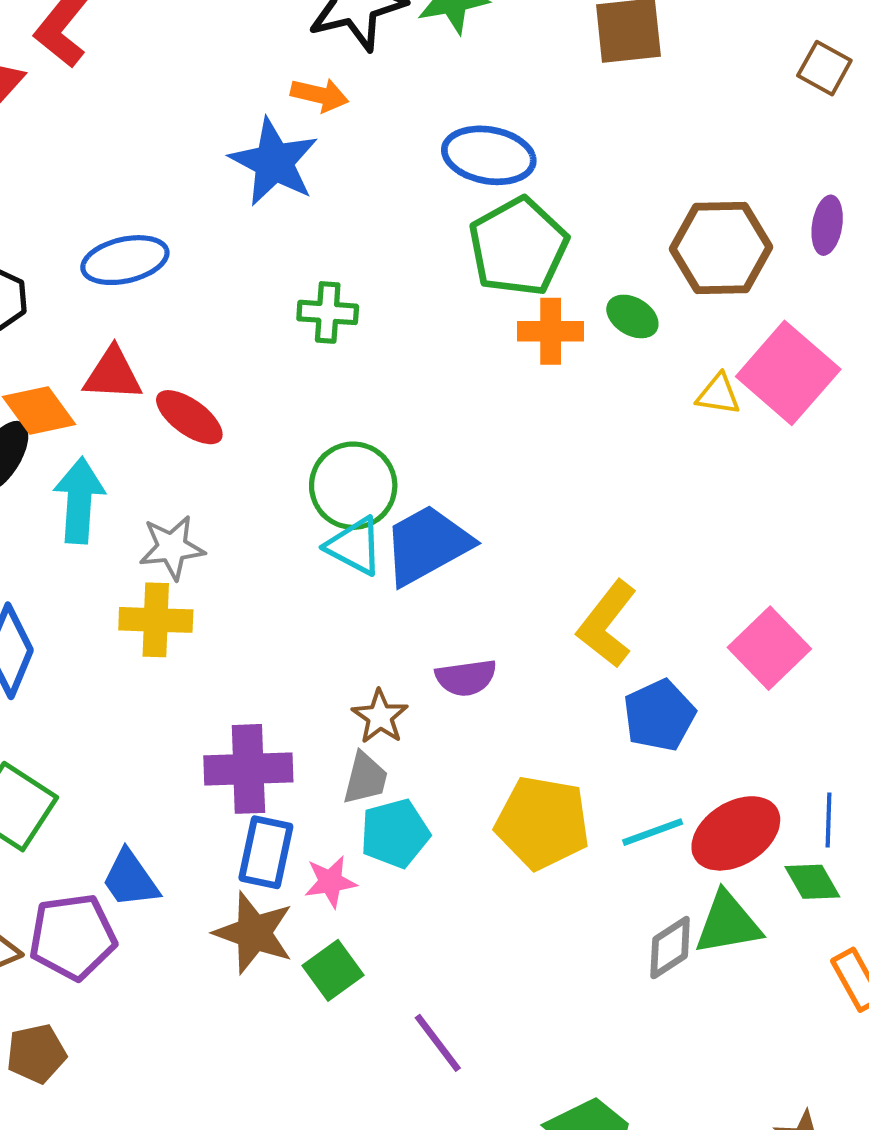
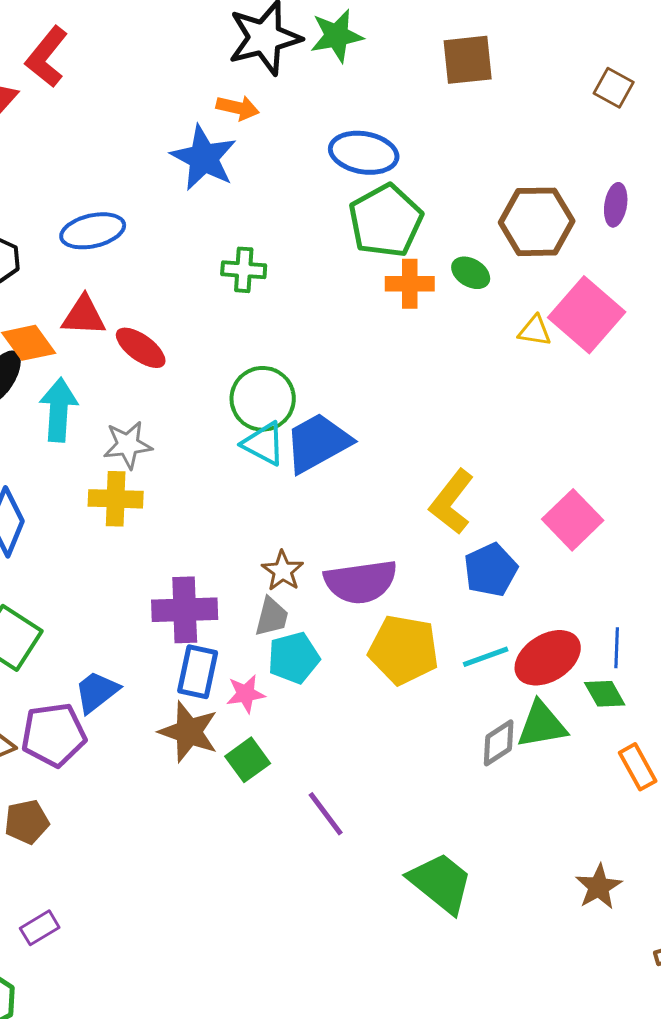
purple semicircle: (466, 678) -> (361, 582), moved, size x1.6
blue trapezoid: (130, 879) -> (97, 692), turned 87

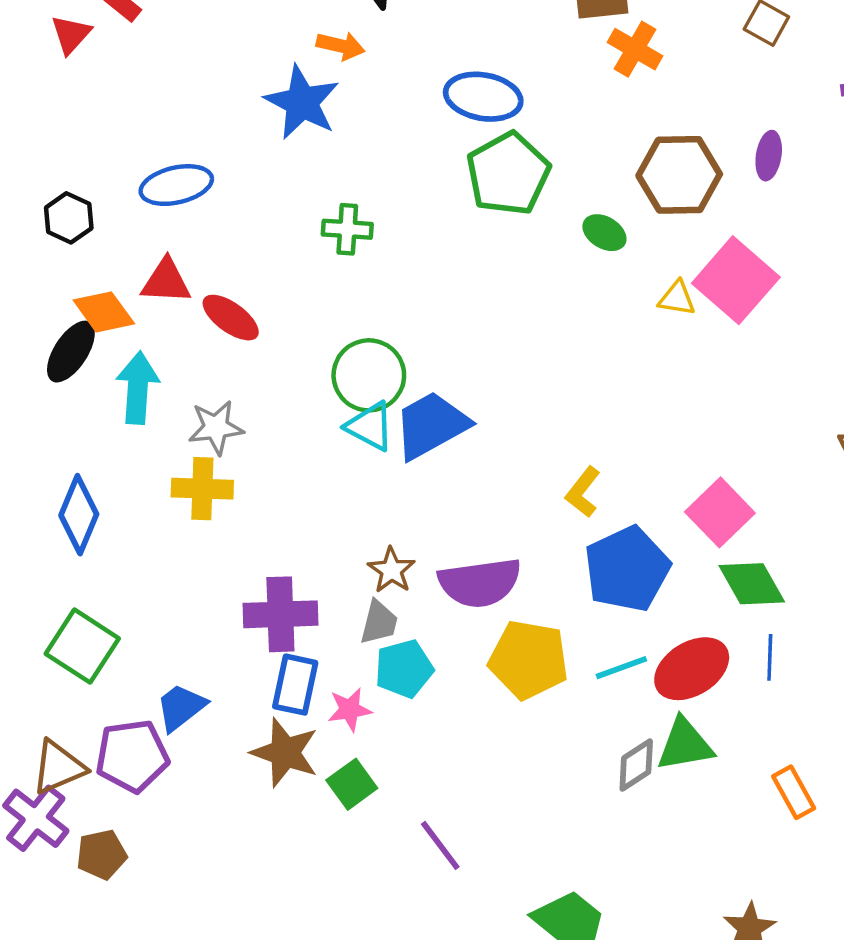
orange cross: (410, 284) -> (635, 49), moved, turned 30
yellow L-shape: (452, 502) -> (583, 492), size x0.7
blue pentagon: (491, 570) -> (627, 569), size x1.4
green diamond: (605, 694) -> (752, 584), moved, size x1.4

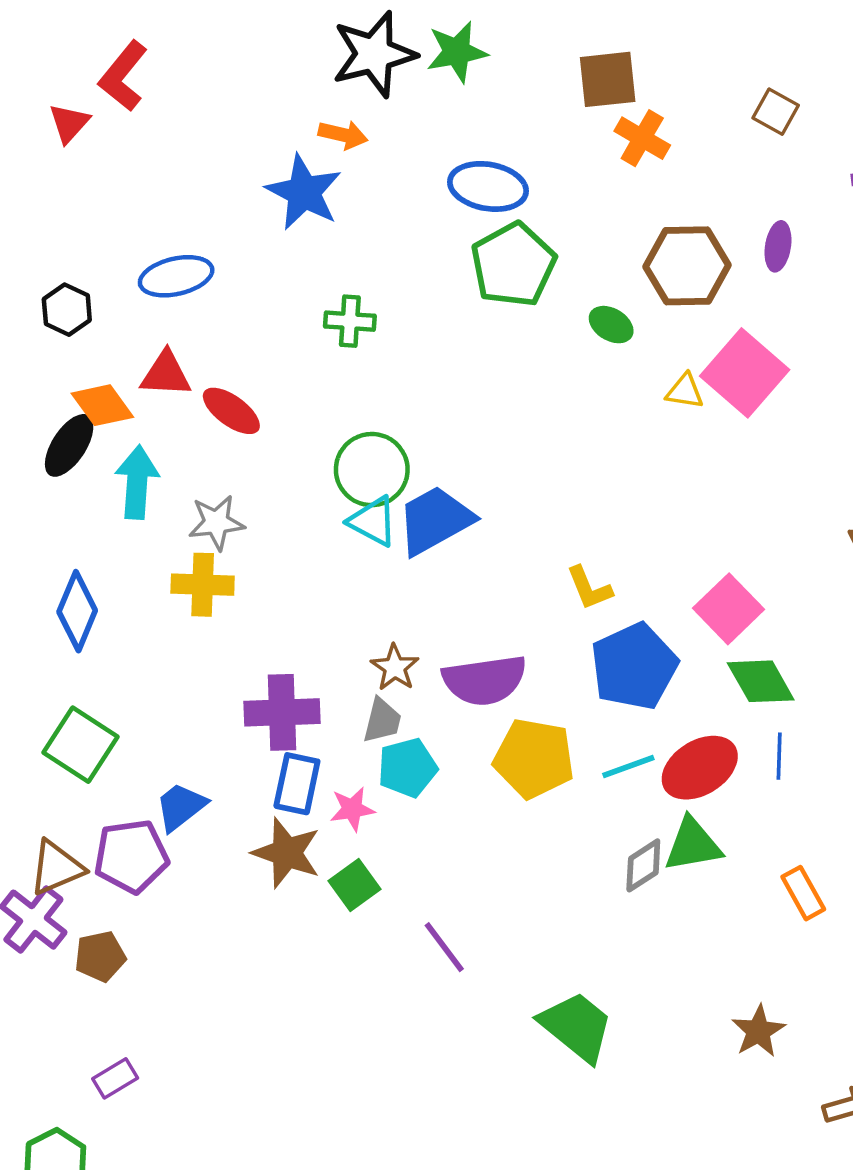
yellow L-shape: (583, 492) -> (589, 588), turned -60

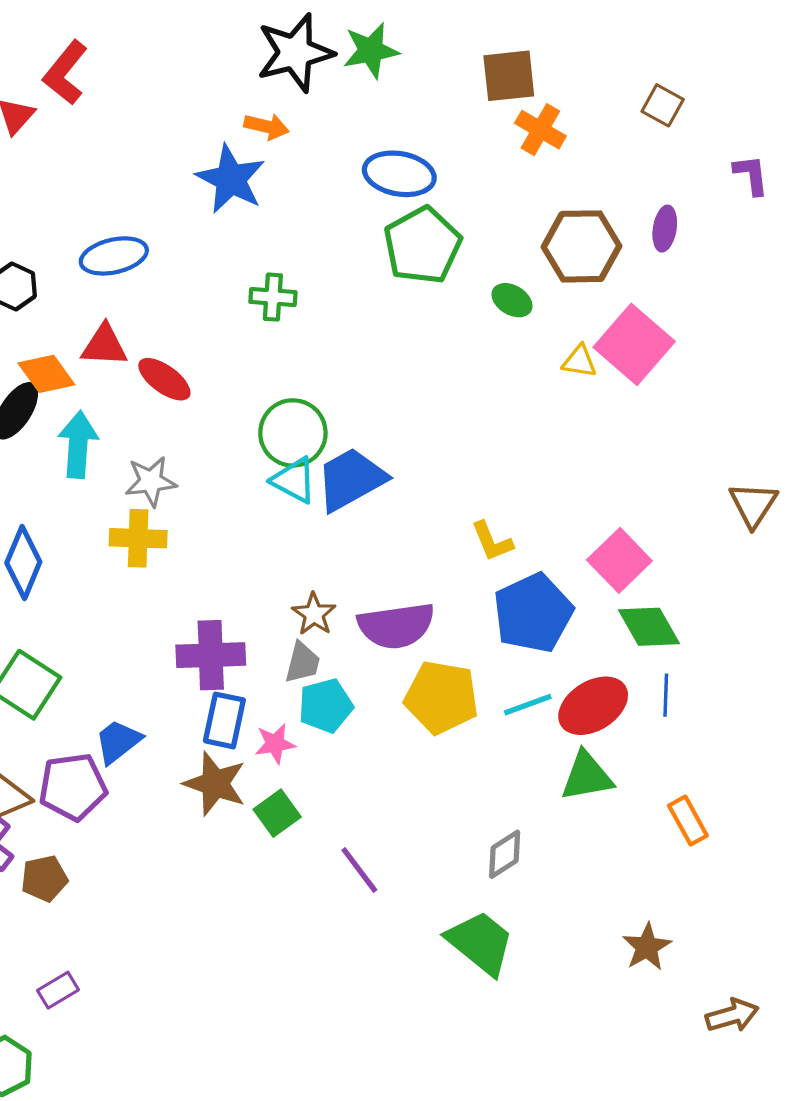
gray diamond: (643, 865) -> (505, 854), moved

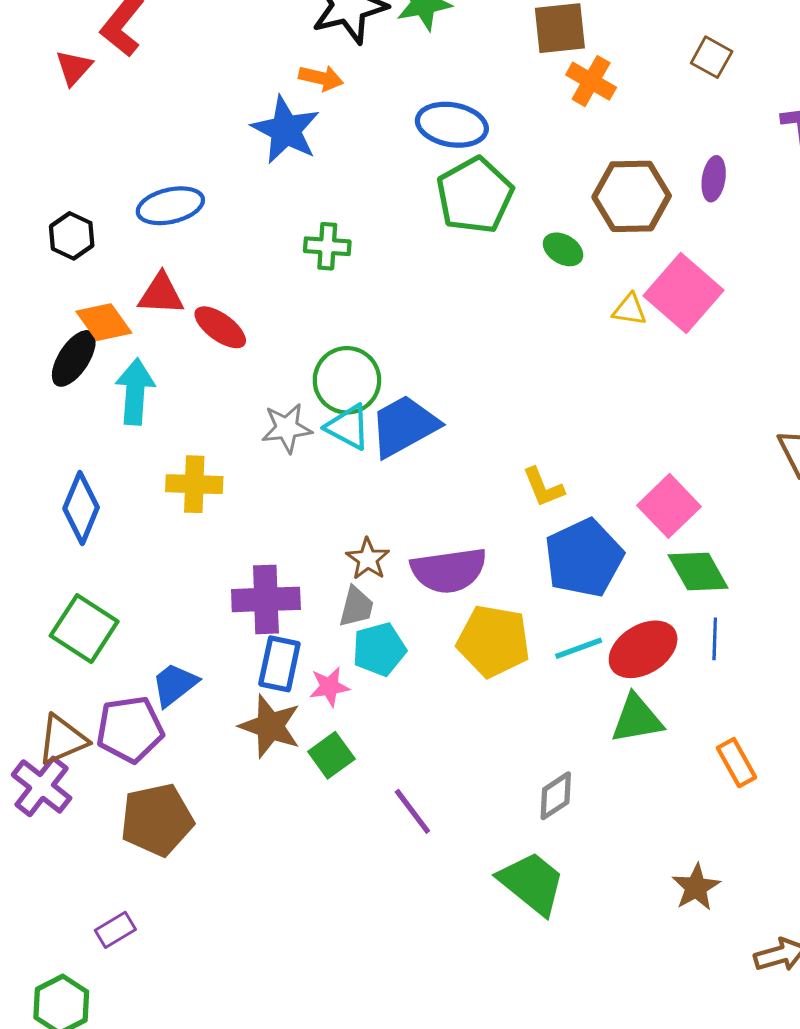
gray star: (151, 481) -> (287, 428), moved
brown pentagon: (44, 878) -> (157, 820), moved, size x1.6

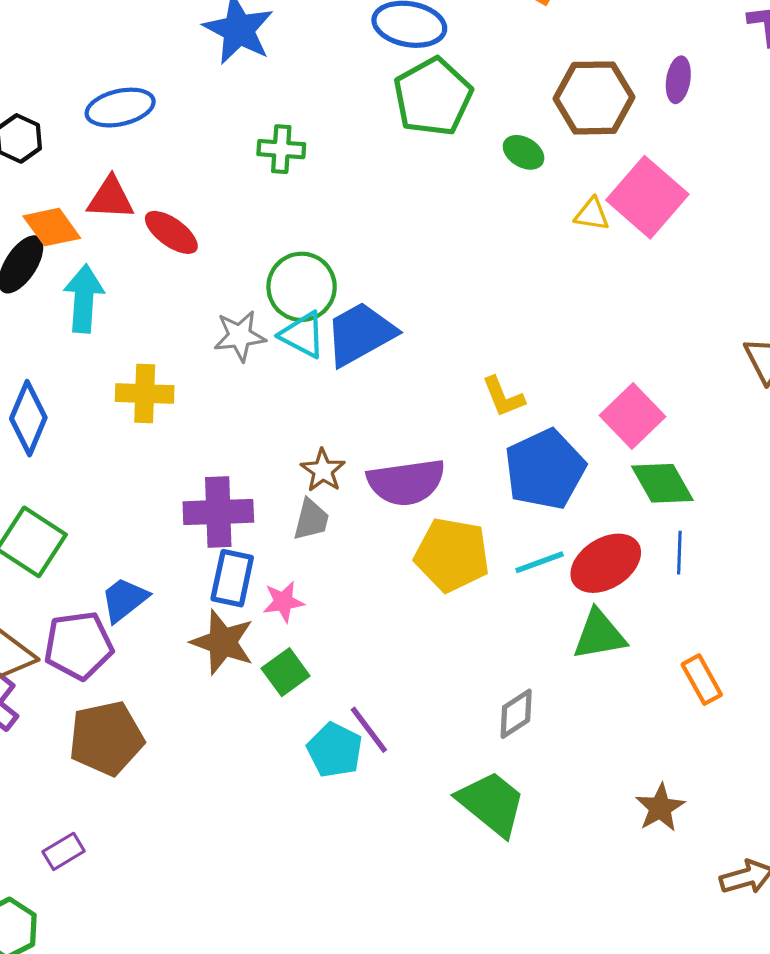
cyan pentagon: (379, 649) -> (335, 750), moved, turned -30

